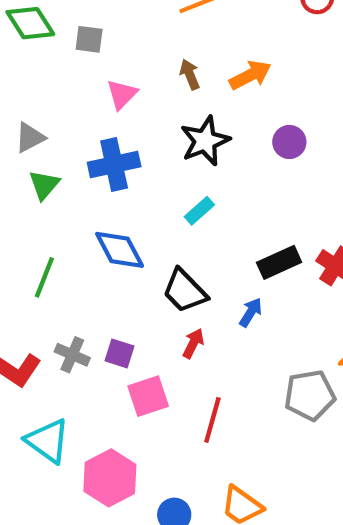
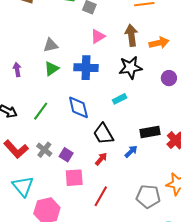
brown arrow: (190, 74) -> (131, 35), size x1.5

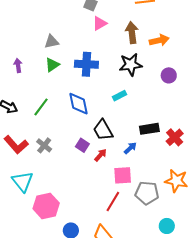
pink triangle: (98, 36) -> (100, 23), moved
purple square: (66, 155) -> (82, 145), moved
pink square: (74, 178) -> (123, 175), moved
red line: (101, 196) -> (113, 202), moved

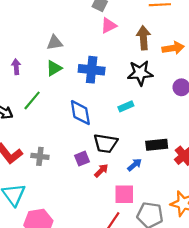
green line: (41, 107) -> (32, 100), moved
black trapezoid: (103, 130) -> (106, 143), turned -55
gray cross: (44, 145) -> (40, 156), turned -35
purple square: (82, 145) -> (82, 159), turned 32

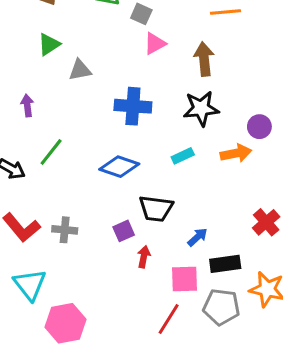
orange arrow: (173, 48) -> (236, 153), moved
green triangle: (54, 68) -> (49, 44), moved
blue diamond: (80, 113) -> (119, 167), turned -60
black rectangle: (157, 145) -> (225, 264), moved
red arrow: (101, 171) -> (144, 257), moved, turned -32

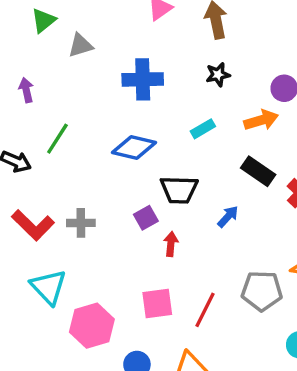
black star: (201, 108) -> (218, 75), size x0.6
black rectangle: (225, 264) -> (258, 171), moved, turned 48
pink square: (184, 279) -> (157, 303), moved

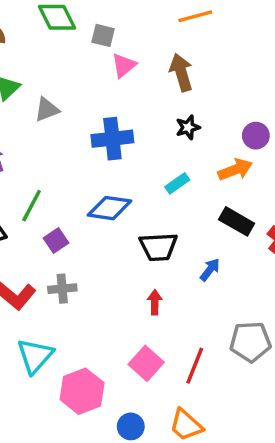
purple square: (146, 218) -> (56, 241), moved
cyan triangle: (48, 287) -> (35, 356), turned 30
pink square: (157, 303) -> (146, 363), turned -36

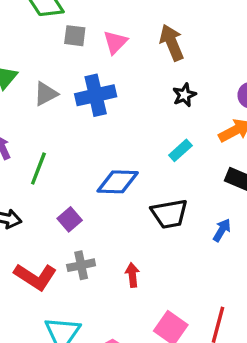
gray square: (103, 35) -> (75, 36), moved
blue cross: (112, 139) -> (96, 95), moved
green line: (32, 206) -> (38, 169), moved
red arrow: (155, 302) -> (132, 275), moved

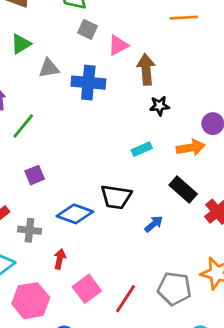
brown arrow: (172, 43) -> (146, 69), moved
blue diamond: (118, 182) -> (75, 214), moved
gray cross: (81, 265) -> (29, 230), moved
red arrow: (132, 275) -> (60, 259), moved

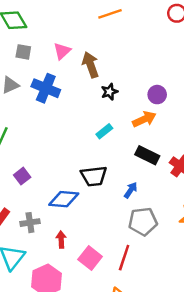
gray square: (87, 29) -> (23, 52), moved
blue cross: (88, 83) -> (46, 88), turned 32
gray pentagon: (174, 289) -> (143, 221), moved

